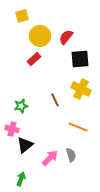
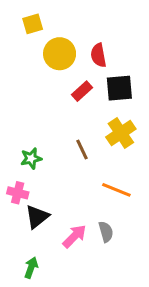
red semicircle: (66, 37) -> (98, 55), turned -49
red rectangle: (34, 59) -> (82, 91), moved
yellow cross: (81, 89) -> (121, 133), turned 30

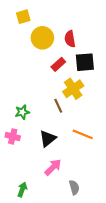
yellow cross: (121, 133) -> (73, 89), moved
black triangle: (37, 217) -> (48, 139), moved
gray semicircle: (106, 232) -> (74, 187), moved

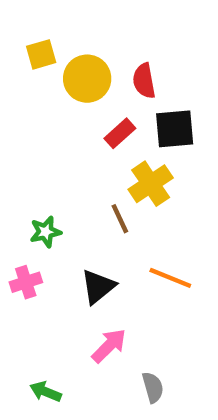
yellow square: (23, 17) -> (41, 54), moved
pink cross: (13, 136) -> (26, 282), turned -32
green arrow: (22, 190) -> (45, 392), turned -88

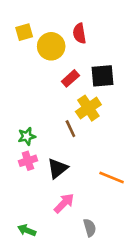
red semicircle: (144, 81) -> (79, 33), moved
orange line: (170, 278) -> (112, 177), moved
pink cross: (26, 282) -> (28, 161), moved

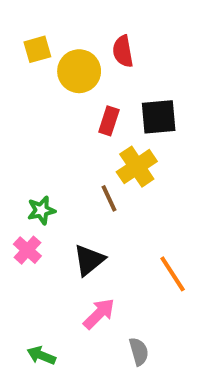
red rectangle: (70, 78) -> (109, 121), turned -30
pink cross: (28, 161) -> (27, 250), moved, turned -30
orange line: (112, 177) -> (173, 274), turned 35

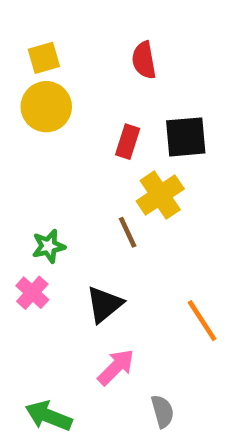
yellow circle: (79, 71) -> (46, 107), moved
green arrow: (41, 355) -> (49, 416), size x1.4

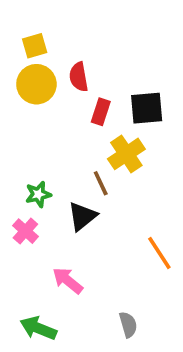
red semicircle: (144, 60) -> (79, 77), moved
black triangle: (104, 304) -> (82, 216), moved
pink arrow: (116, 367) -> (68, 281), moved, turned -96

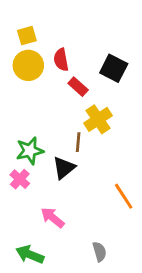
black square: (147, 108) -> (114, 68), moved, turned 32
red rectangle: (101, 112) -> (78, 87), turned -66
brown line: (101, 183) -> (78, 142), turned 30
green star: (38, 194) -> (30, 151), size x1.4

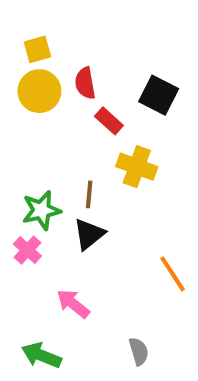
yellow cross: (98, 119) -> (137, 167), turned -36
brown line: (78, 142) -> (89, 194), moved

